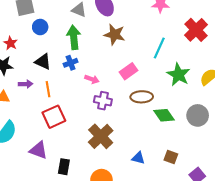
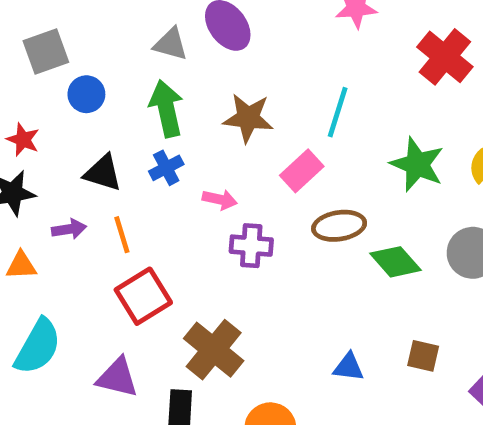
brown star: (114, 35) -> (248, 118), moved
cyan line: (159, 48) -> (338, 112), moved
brown cross: (101, 136) -> (214, 350), moved

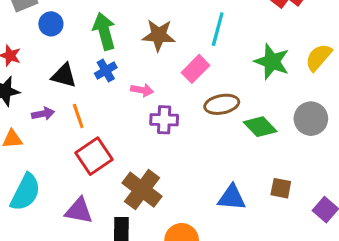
blue triangle: (349, 367) -> (232, 198), size x1.4

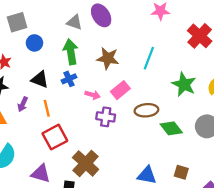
pink rectangle: (196, 69) -> (120, 90), moved
purple arrow: (43, 114) -> (23, 104), turned 120

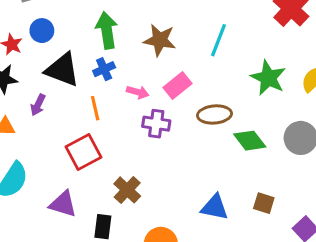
blue circle: (34, 43) -> (42, 31), moved
black triangle: (40, 79) -> (62, 70), size x1.4
orange line: (47, 108) -> (95, 108), moved
brown cross: (86, 163) -> (127, 190), size x0.7

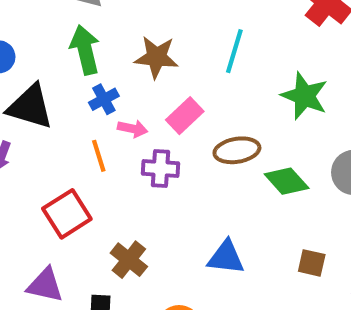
blue cross: (104, 69) -> (104, 99), moved
orange line: (95, 108) -> (99, 156), moved
blue triangle: (215, 207) -> (226, 257), moved

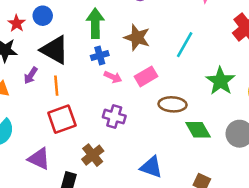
orange line: (99, 156) -> (56, 86), moved
purple cross: (161, 169) -> (114, 117), moved

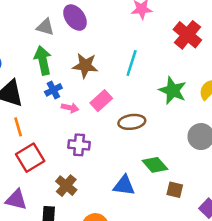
green diamond: (198, 130) -> (155, 165), moved

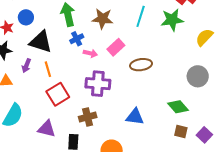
green star: (173, 90) -> (172, 20), moved, turned -30
purple cross: (79, 145) -> (98, 84), size x1.4
green diamond: (155, 165) -> (178, 107), moved
brown cross: (66, 186) -> (88, 117), turned 36
brown square: (175, 190) -> (181, 132), moved

